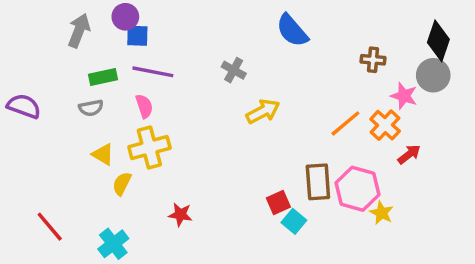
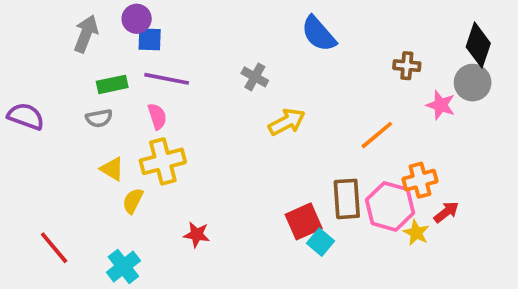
orange cross: (385, 125) -> (420, 180), moved, turned 32
red arrow: (409, 154) -> (446, 212), moved
red square: (278, 203) -> (304, 221), size x1.4

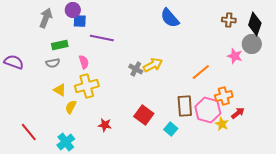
brown cross: (407, 66) -> (229, 20), moved
gray cross: (255, 77) -> (136, 69), moved
purple line: (167, 79) -> (102, 38), moved
red square: (304, 221) -> (144, 115), moved, turned -30

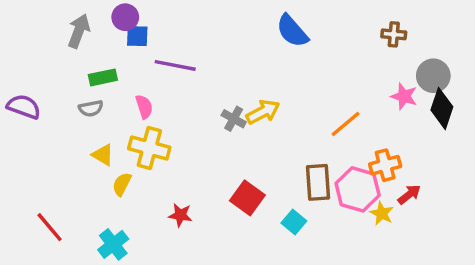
black diamond: (255, 24) -> (442, 108), moved
yellow cross: (87, 86) -> (149, 148), turned 30

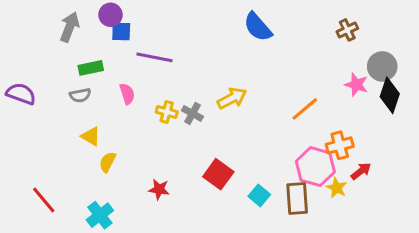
brown cross: (394, 34) -> (347, 30), turned -30
gray cross: (234, 119) -> (192, 113), moved
yellow cross: (149, 148) -> (167, 112), moved, size x0.6
brown rectangle: (318, 182) -> (297, 198), moved

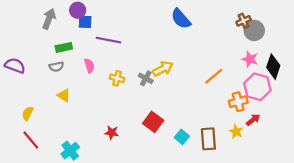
gray circle: (382, 66) -> (254, 30), moved
gray cross: (192, 113) -> (146, 78), moved
yellow semicircle: (107, 162) -> (28, 113), moved
pink hexagon: (315, 167) -> (257, 87), moved

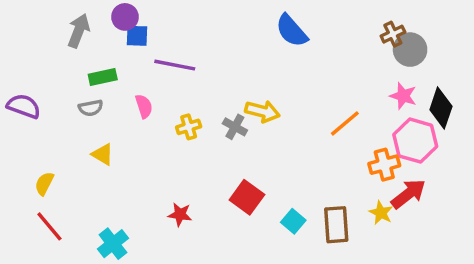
yellow arrow: (163, 69) -> (262, 111), turned 42
yellow cross: (117, 78) -> (189, 127), turned -32
red arrow: (253, 120) -> (408, 194), size x1.5

